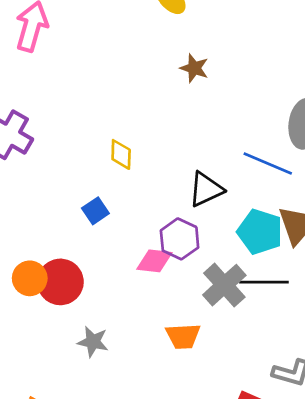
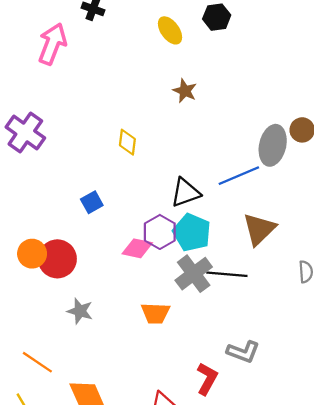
yellow diamond: (121, 154) -> (127, 142), moved
blue line: (268, 163) -> (239, 176), turned -51
cyan pentagon: (260, 232) -> (192, 233), moved

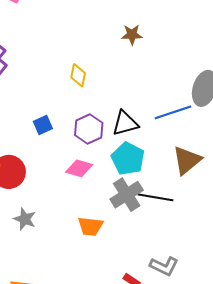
brown star: (185, 91) -> (132, 35), turned -30
purple hexagon: (160, 232) -> (89, 129), moved

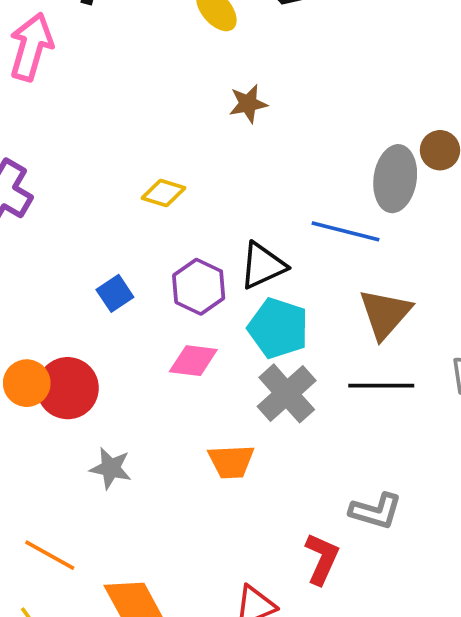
yellow diamond: (78, 75) -> (163, 193), turned -75
blue line: (173, 112) -> (345, 231), turned 42
black line: (155, 197) -> (381, 386), moved

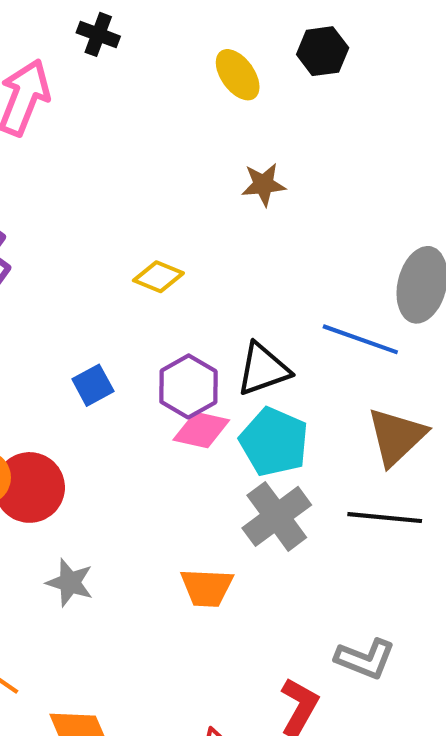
pink diamond: (193, 361) -> (201, 430), moved

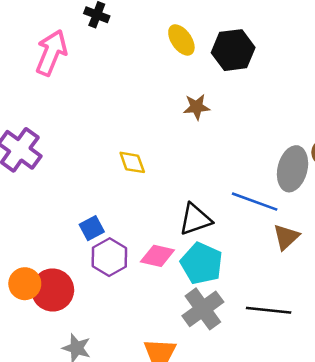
black hexagon: (323, 51) -> (233, 50), moved, size x1.4
yellow diamond: (158, 277) -> (132, 162), turned 48
purple hexagon: (188, 386) -> (109, 257), moved
brown triangle: (396, 437) -> (286, 237), moved, size x0.7

